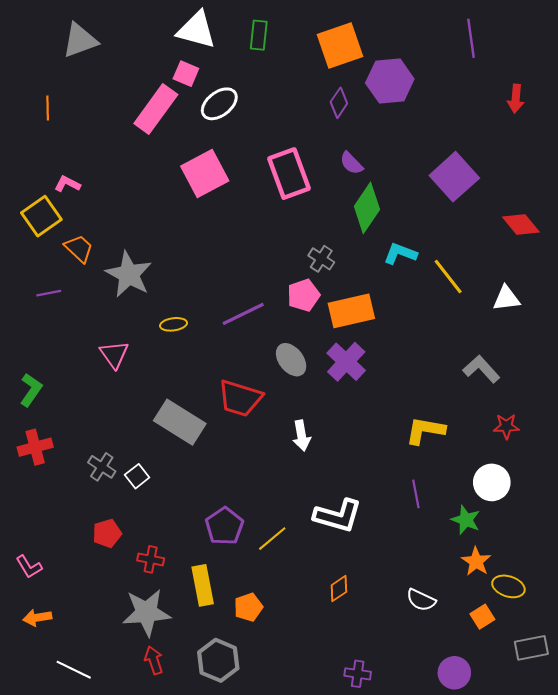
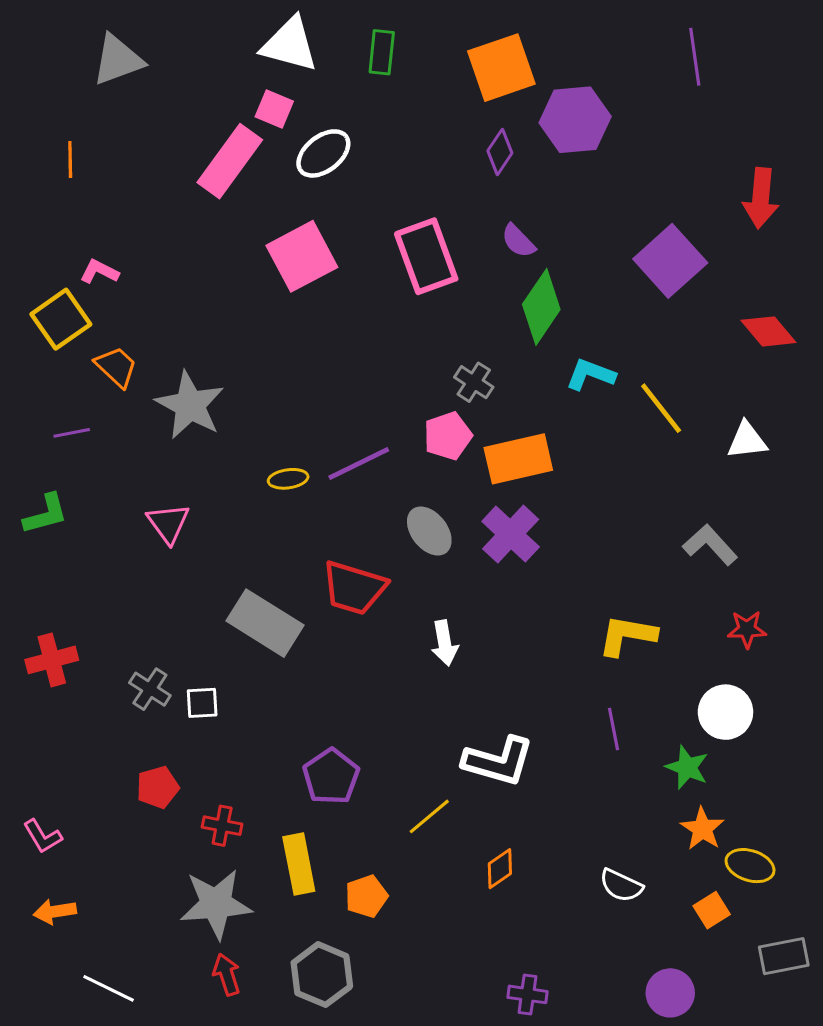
red arrow: (516, 99) -> (761, 198), moved, size x1.4
yellow ellipse: (174, 324) -> (288, 479), moved
green L-shape: (31, 390) -> (46, 514), moved, turned 40
white square: (137, 476) -> (202, 703), turned 35
yellow line: (272, 539) -> (429, 816), moved

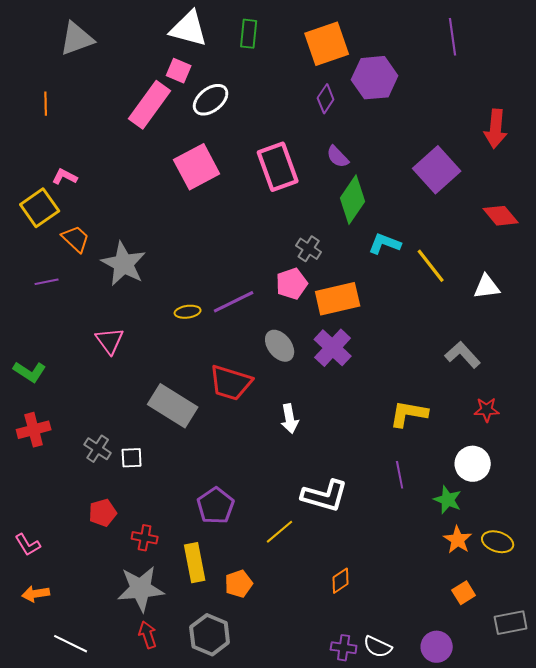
green L-shape: (46, 514) -> (30, 372), moved, turned 48
yellow ellipse: (750, 866) -> (498, 542), moved
orange diamond: (500, 869) -> (341, 581), moved
white semicircle: (621, 886) -> (378, 647), moved

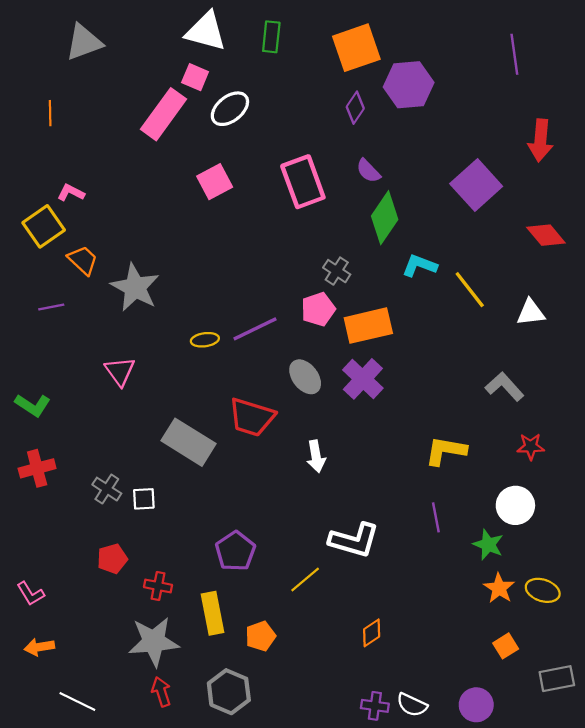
purple line: (453, 37) -> (514, 54), moved
pink square: (197, 167) -> (215, 182), size x0.7

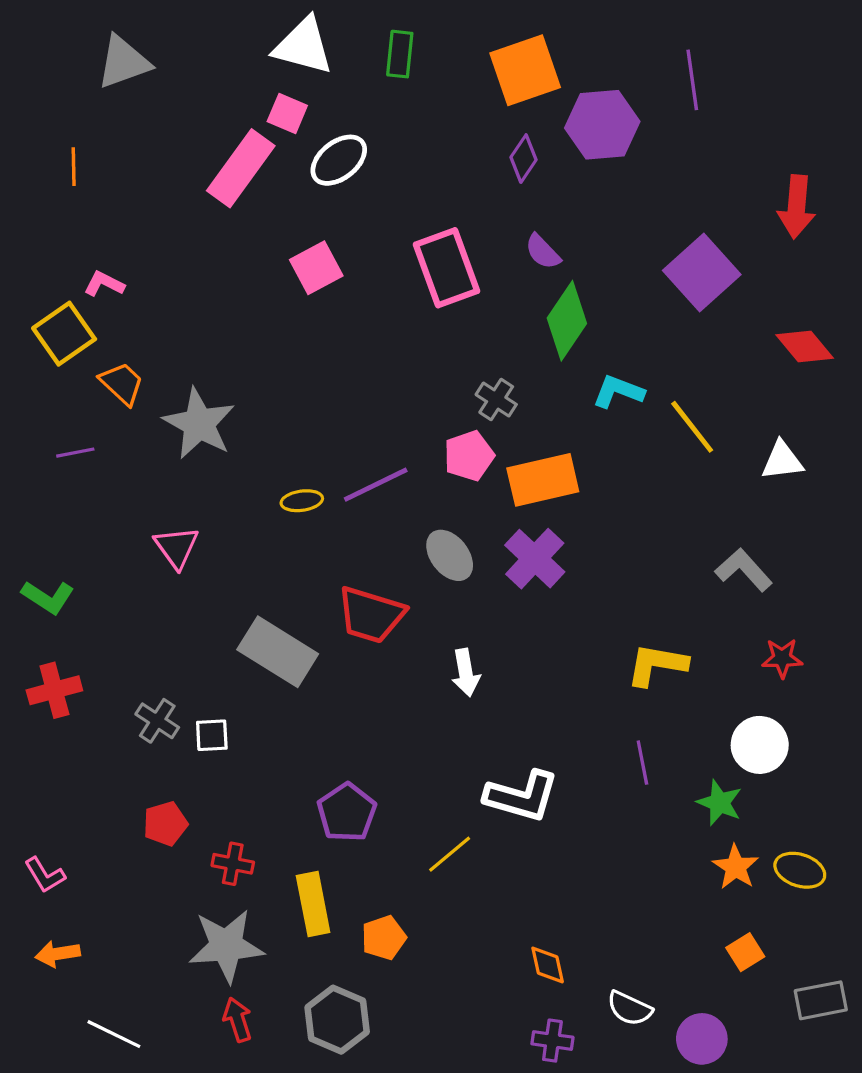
purple line: (514, 54) -> (692, 80), moved
orange diamond: (372, 633) -> (548, 965), moved, turned -68
white semicircle: (412, 705) -> (630, 1008), moved

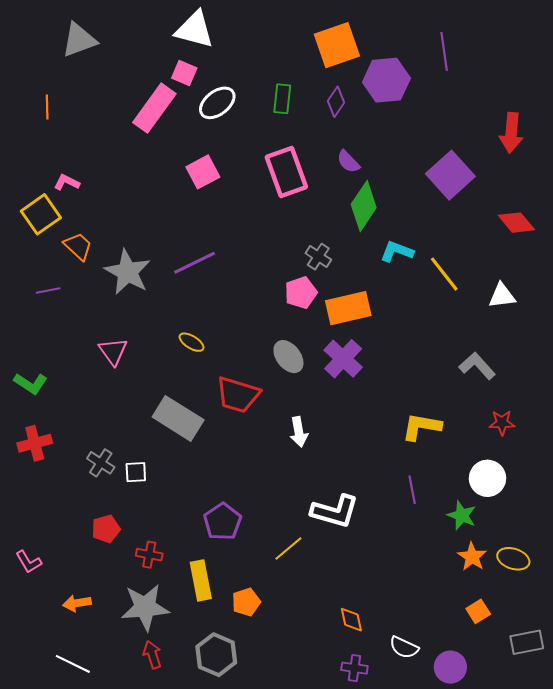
green rectangle: (400, 54) -> (282, 99), moved
purple line: (376, 485) -> (195, 263), moved
yellow ellipse: (302, 501) -> (191, 342), moved, turned 40
orange arrow: (58, 954) -> (77, 603), moved

